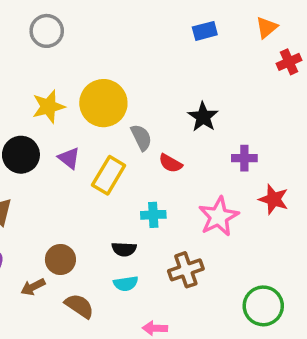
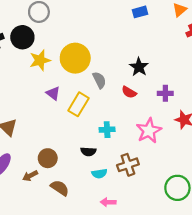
black circle: (21, 155) -> (22, 37), moved
red semicircle: (170, 163) -> (129, 92), moved
cyan semicircle: (126, 284) -> (99, 174), moved

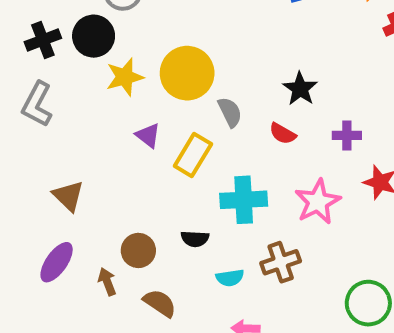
cyan cross: (107, 130) -> (244, 200), size x1.6
black semicircle: (88, 152) -> (195, 239), moved
brown arrow: (30, 176) -> (107, 282), turned 96

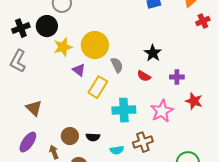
purple triangle: (148, 135) -> (79, 70), moved
black semicircle: (195, 239) -> (93, 137), moved

